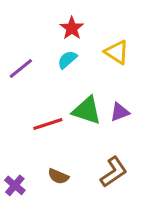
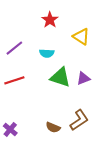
cyan semicircle: (67, 60) -> (47, 53), moved, turned -136
red line: (48, 124) -> (14, 80), moved
brown semicircle: (58, 176) -> (53, 127), moved

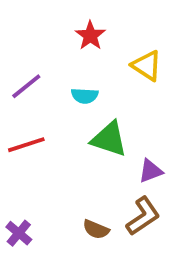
purple triangle: (83, 78) -> (151, 171), moved

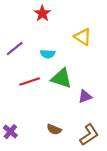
red star: (90, 35) -> (42, 13), moved
red line: (26, 145) -> (30, 82), moved
brown L-shape: (143, 216) -> (89, 135), moved

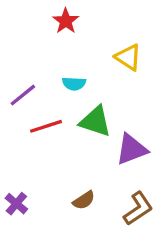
purple line: (15, 49) -> (23, 95), moved
purple triangle: (85, 96) -> (132, 149), size x1.5
brown semicircle: (54, 129) -> (84, 200), turned -56

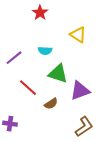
red line: (46, 126) -> (28, 88), moved, turned 60
brown semicircle: (84, 200) -> (51, 104), moved
purple cross: (16, 204) -> (10, 124), turned -32

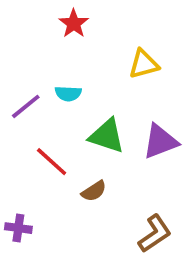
yellow triangle: (78, 35) -> (144, 64), turned -48
cyan semicircle: (45, 51) -> (68, 94), moved
purple triangle: (80, 91) -> (160, 141), moved

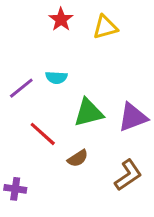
yellow triangle: (144, 64) -> (105, 27), moved
green triangle: (107, 136) -> (88, 113), turned -32
brown L-shape: (155, 234) -> (128, 175), moved

